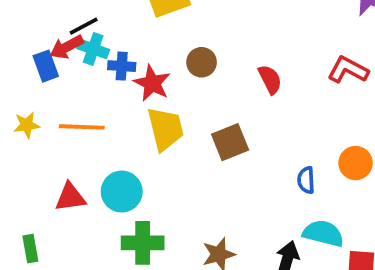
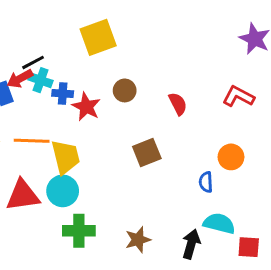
yellow trapezoid: (165, 129) -> (66, 157), moved
orange circle: (356, 163) -> (231, 157), moved
red triangle: (70, 197) -> (23, 195), size x1.4

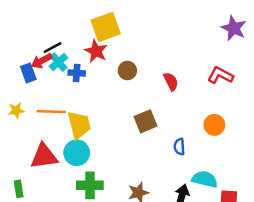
cyan cross: (40, 80) -> (59, 62), turned 30
red star: (86, 107) -> (96, 51), moved
blue semicircle: (206, 182) -> (179, 147), moved

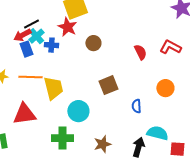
blue rectangle: (28, 73) -> (26, 49), moved
red semicircle: (171, 81) -> (140, 52), moved
cyan circle: (77, 153) -> (78, 111), moved

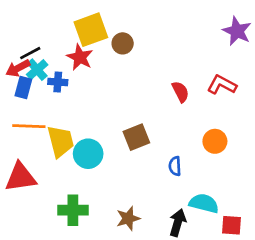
brown circle: (93, 43) -> (123, 43), moved
blue rectangle: (26, 49) -> (23, 88), turned 35
cyan circle: (78, 111) -> (88, 154), moved

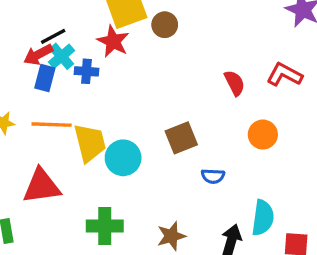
orange circle: (215, 141) -> (263, 135), moved
blue semicircle: (175, 166) -> (213, 176), moved, turned -84
cyan semicircle: (204, 203) -> (263, 218), turned 84

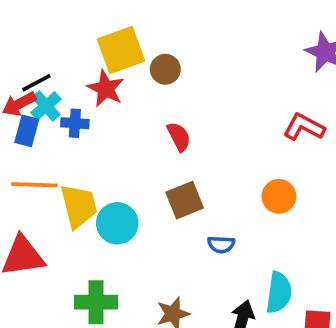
red semicircle: (235, 83) -> (179, 137), moved

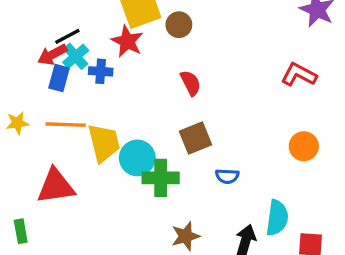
orange circle: (279, 196) -> (304, 146), moved
green cross: (96, 302) -> (161, 178), moved

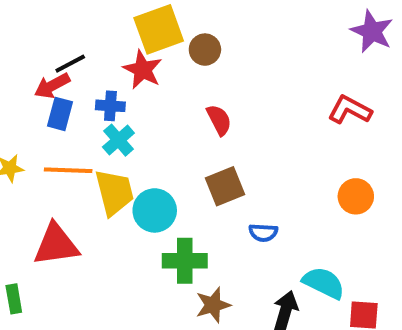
cyan cross: (76, 56) -> (118, 140), moved
green cross: (161, 178) -> (185, 261), moved
cyan semicircle: (277, 218) -> (324, 283), turned -72

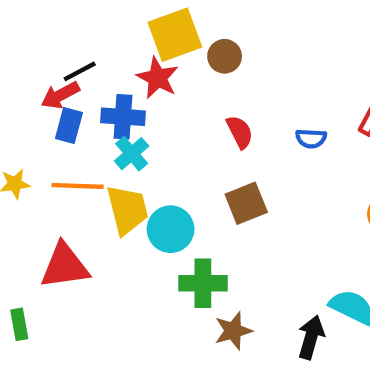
blue cross: (110, 106) -> (123, 117), size x1.4
blue semicircle: (263, 233) -> (311, 138), moved

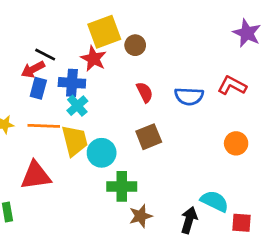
black line: (80, 71) -> (45, 55), turned 55
blue semicircle: (311, 138) -> (189, 96), size x1.5

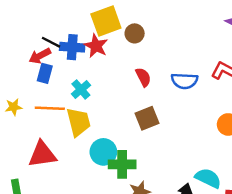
blue cross: (72, 83) -> (72, 47), moved
cyan circle: (102, 153) -> (103, 152), moved

